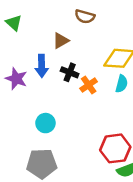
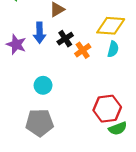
black cross: (70, 72) -> (65, 39), turned 35

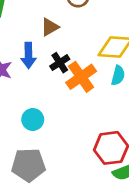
orange cross: (83, 50) -> (81, 77), size x1.5

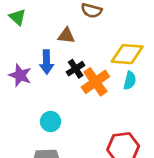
brown triangle: (50, 27) -> (66, 36), turned 36

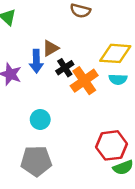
brown triangle: (66, 36) -> (51, 48), moved, turned -36
cyan semicircle: (130, 81) -> (118, 79), turned 78

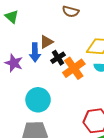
cyan circle: (40, 120) -> (38, 100), size x1.5

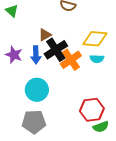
blue arrow: (35, 52) -> (36, 55), moved
black cross: (58, 58) -> (56, 50), size x1.6

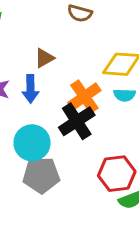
black cross: (56, 50) -> (77, 121), moved
gray pentagon: (34, 122) -> (41, 175), moved

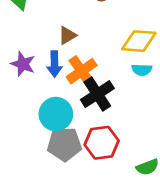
orange cross: (84, 97) -> (82, 71), moved
red hexagon: (117, 174) -> (102, 143), moved

